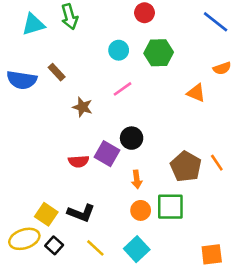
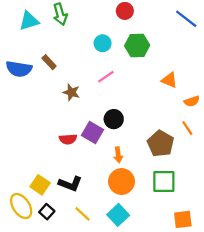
orange semicircle: (222, 68) -> (192, 101), moved
orange line: (217, 163) -> (187, 128), moved
green square: (170, 207) -> (164, 182), moved
orange circle: (141, 210) -> (122, 182), size x1.5
yellow ellipse: (24, 239) -> (21, 206), turned 75

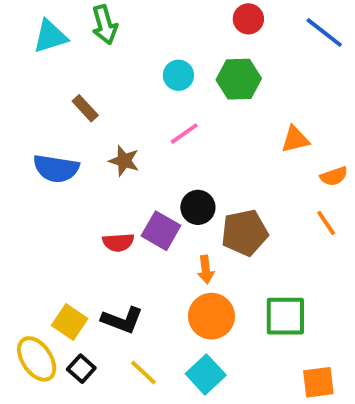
red circle: (125, 11) -> (248, 19), moved
blue semicircle: (19, 69) -> (56, 169), moved
orange triangle: (169, 80) -> (295, 139), turned -36
brown pentagon: (161, 144) -> (245, 233), moved, turned 30

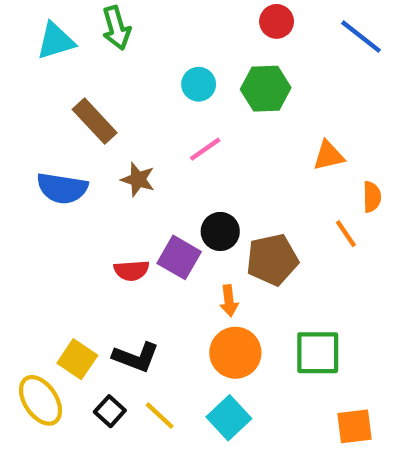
brown rectangle: (85, 108) -> (95, 121), size x1.5
orange semicircle: (334, 176) -> (372, 197), turned -72
orange line: (326, 223) -> (346, 234), moved
black square: (81, 369) -> (110, 411), moved

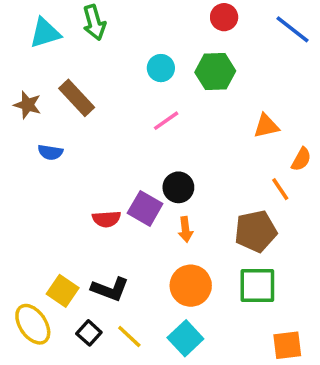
brown star: (138, 180) -> (28, 105), moved
blue semicircle: (62, 188) -> (50, 152), size x0.6
orange semicircle: (372, 197) -> (301, 159), turned 30
brown pentagon: (272, 260) -> (256, 231), moved
orange arrow: (229, 301) -> (185, 229), moved

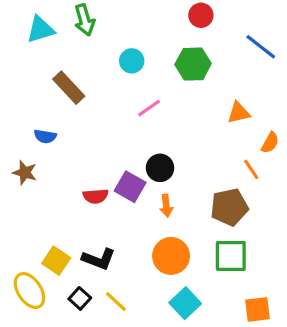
blue line: (292, 29) -> (261, 47), moved
cyan circle: (161, 68) -> (132, 61), moved
brown star: (28, 105) -> (25, 173), moved
cyan square: (185, 338) -> (185, 303), moved

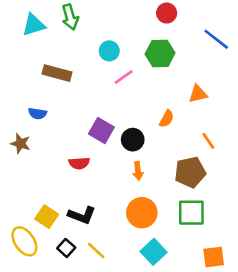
brown rectangle: (69, 88) -> (57, 73), turned -32
pink line: (149, 108) -> (124, 77), moved
orange semicircle: (270, 143) -> (167, 119), moved
purple square: (130, 187) -> (101, 130), moved

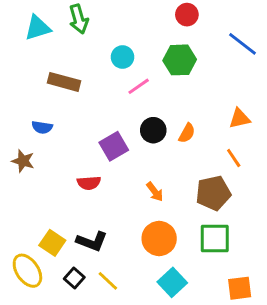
orange triangle: (198, 94) -> (240, 118), moved
purple square: (101, 130) -> (114, 146), turned 30
black circle: (133, 140) -> (153, 130), moved
orange arrow: (138, 171) -> (155, 192), turned -30

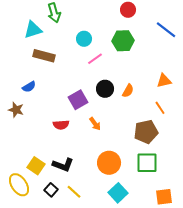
cyan triangle: (38, 28) -> (33, 30), moved
blue semicircle: (42, 127) -> (29, 87), turned -40
orange arrow: (155, 192) -> (95, 124), moved

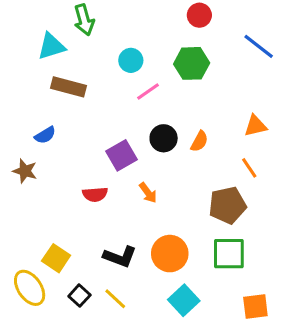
black L-shape: (63, 165) -> (120, 257), moved

